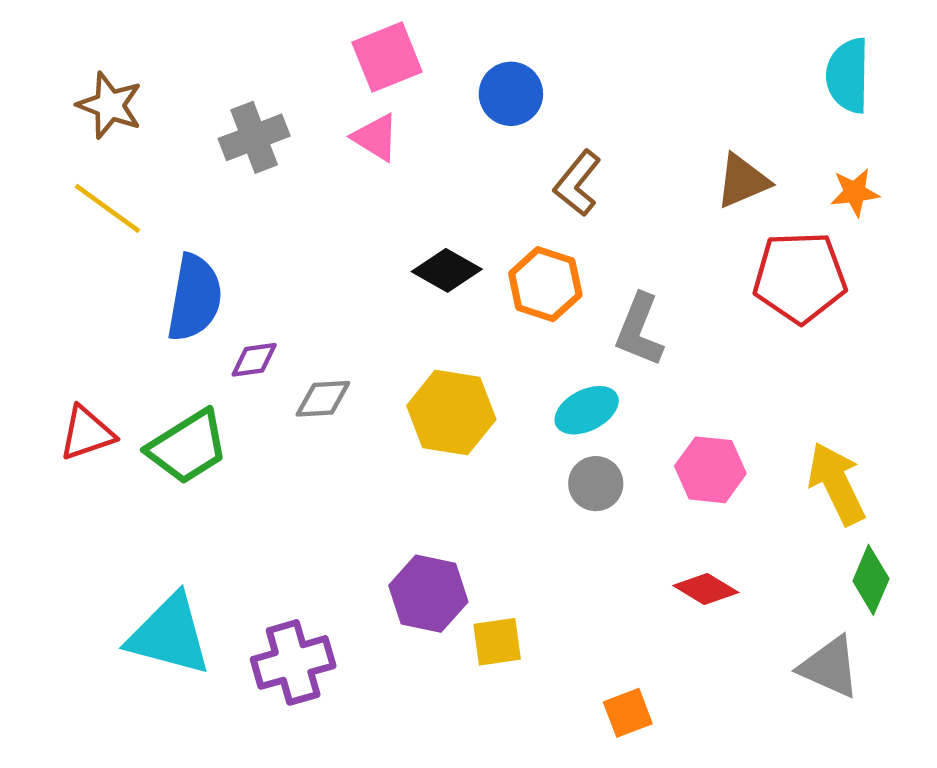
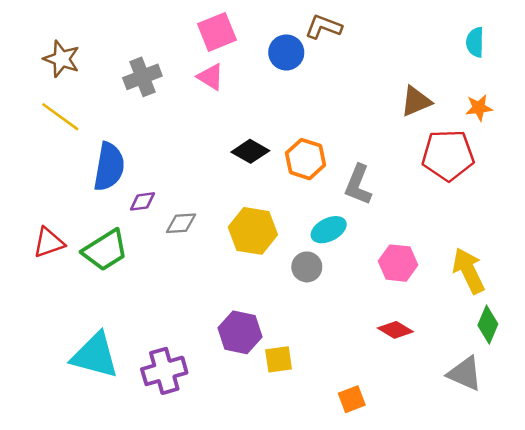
cyan semicircle: (848, 75) -> (475, 42), size x0.7
brown L-shape: (577, 183) -> (323, 27), moved, turned 72
gray circle: (596, 484) -> (307, 267), moved

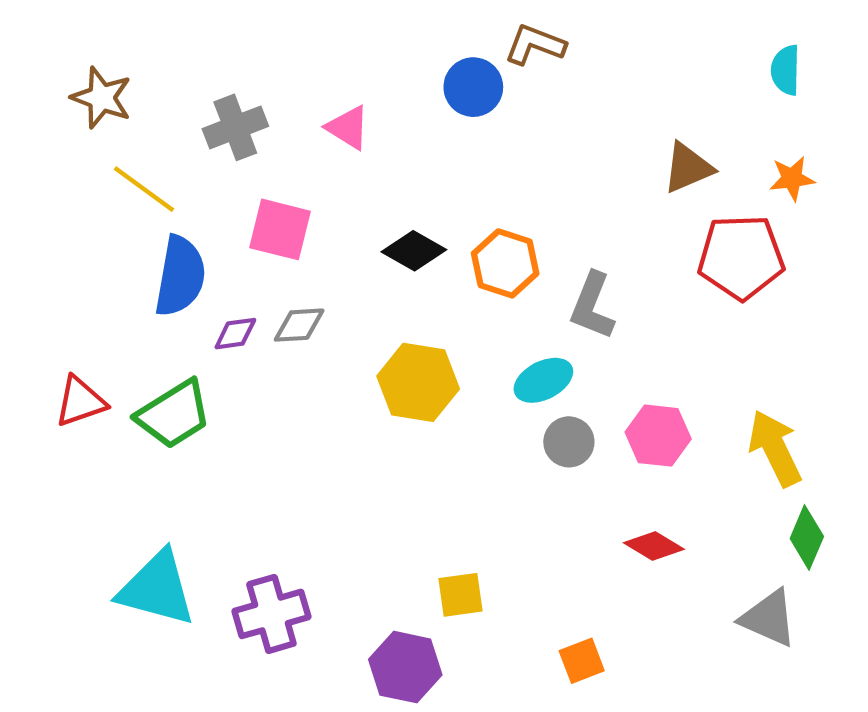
pink square: (217, 32) -> (280, 229), moved, turned 36
yellow line: (60, 117) -> (144, 189), moved
gray diamond: (181, 223) -> (299, 325), moved
gray circle: (307, 267) -> (569, 442), moved
purple hexagon: (240, 332) -> (405, 667), moved

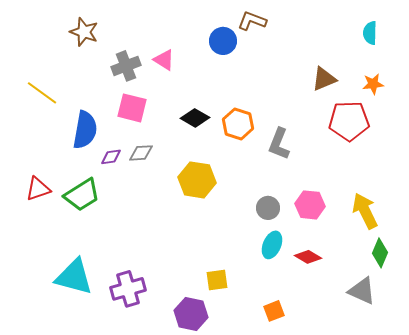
brown star: (102, 98) -> (84, 32), moved
gray cross: (235, 127) -> (126, 66), moved
yellow line: (144, 189) -> (42, 93), moved
cyan ellipse: (543, 380) -> (272, 245), moved, turned -40

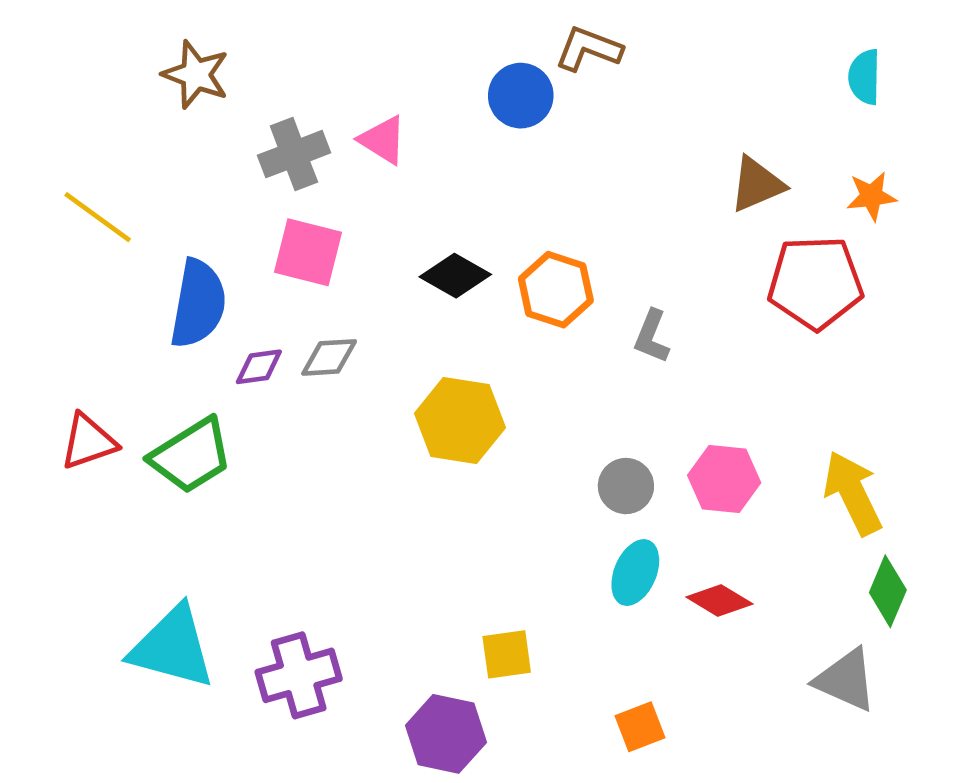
gray L-shape: (279, 144) -> (652, 336), size x0.7

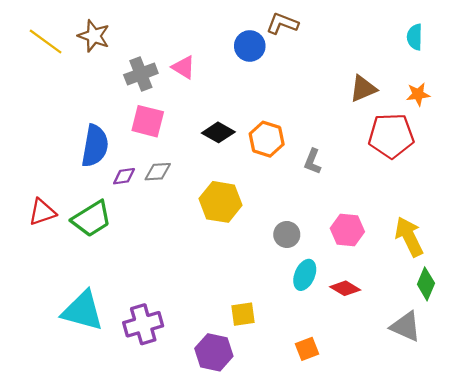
yellow line: (98, 217) -> (46, 42), moved
gray circle: (626, 486) -> (287, 234), moved

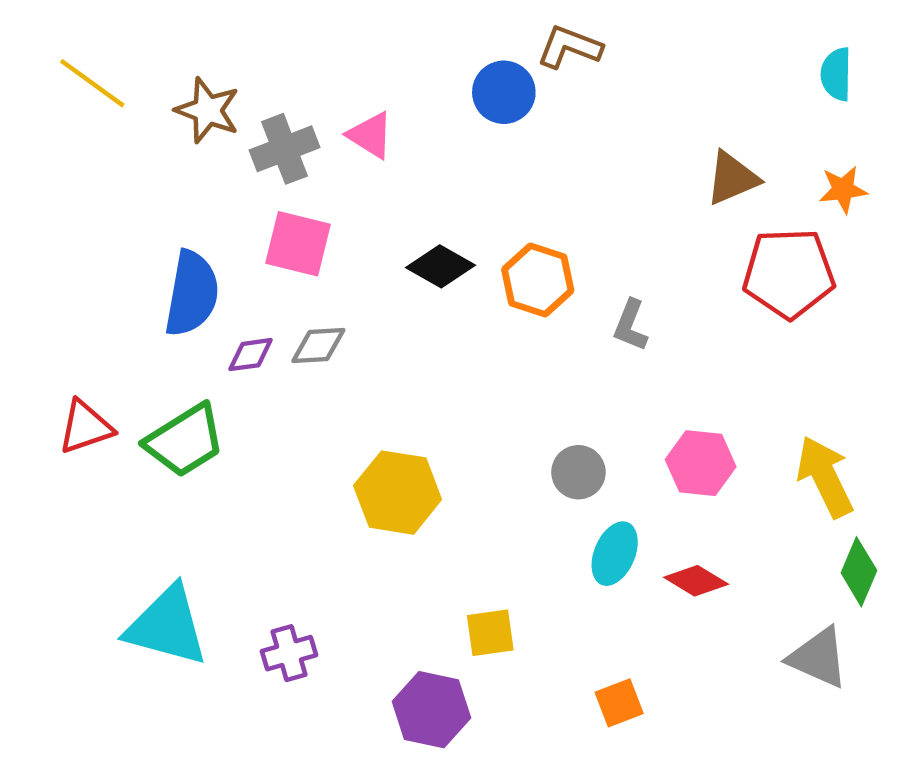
brown star: (94, 36) -> (208, 110), moved
yellow hexagon: (221, 202) -> (398, 493), moved
purple cross: (143, 324) -> (289, 653), size x0.7

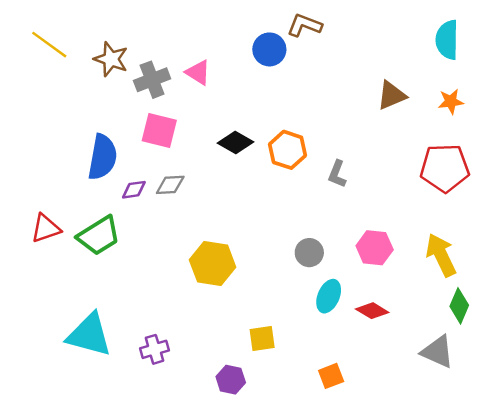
cyan semicircle: (836, 74) -> (447, 40), size x1.4
red pentagon: (789, 273) -> (445, 168), moved
purple hexagon: (431, 710) -> (231, 380), size x0.7

